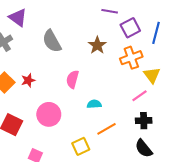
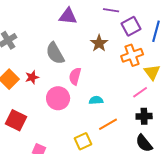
purple triangle: (18, 17) -> (68, 16), moved, turned -30
gray semicircle: (52, 41) -> (55, 53), moved
pink circle: (49, 114) -> (58, 98), moved

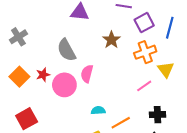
pink line: (140, 92) -> (144, 86), moved
pink circle: (58, 98) -> (64, 85), moved
cyan semicircle: (96, 100) -> (98, 110), moved
red square: (16, 120) -> (27, 119), turned 35

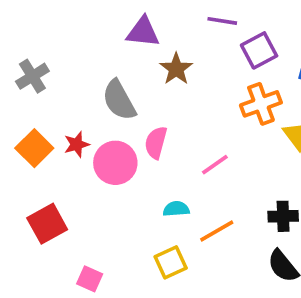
brown star: (111, 40) -> (176, 69), moved
pink line: (144, 86) -> (215, 165), moved

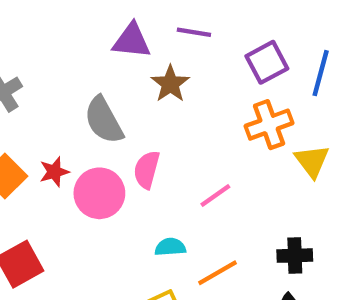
purple line: (222, 21) -> (194, 32), moved

